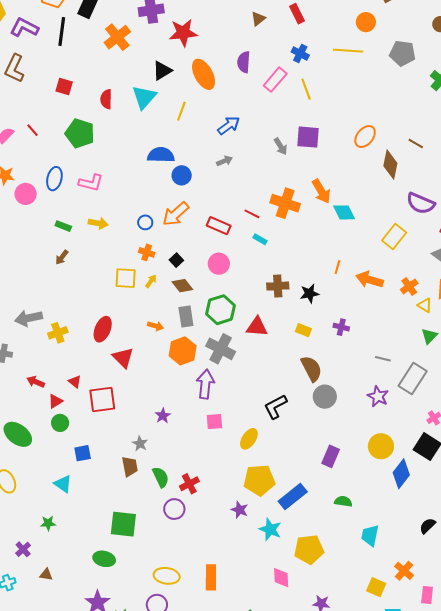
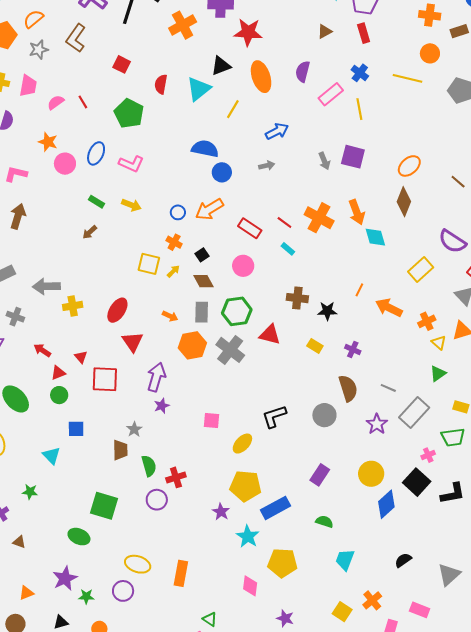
brown diamond: (390, 165) -> (404, 202), moved
brown semicircle: (311, 369) -> (348, 388), moved
purple arrow: (205, 384) -> (156, 377), moved

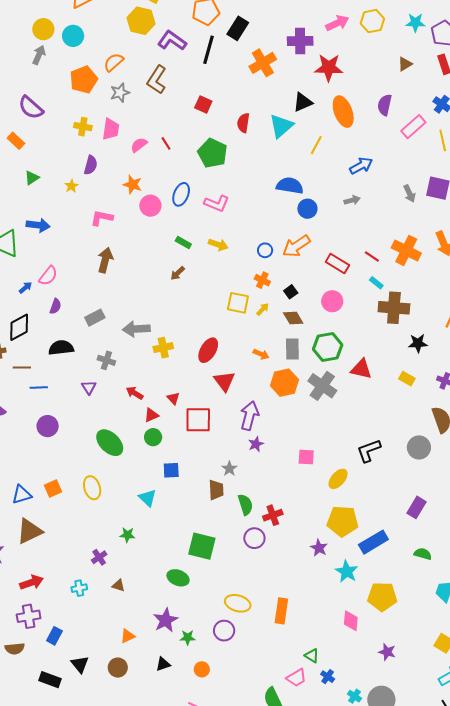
brown cross: (297, 298) -> (394, 308), moved, size x1.4

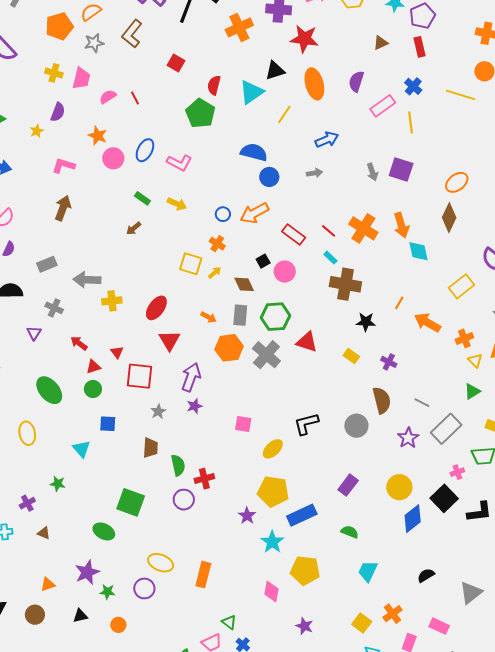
green pentagon: (213, 153) -> (200, 113), moved
black square: (291, 292) -> (263, 261), moved
gray star: (229, 469) -> (158, 411), moved

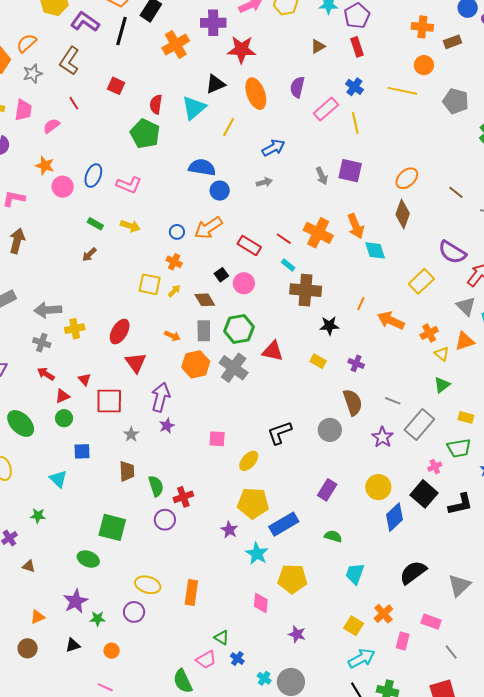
red line: (135, 98) -> (74, 103), moved
gray cross: (54, 308) -> (42, 343), moved
black semicircle: (426, 575) -> (413, 572), size x1.6

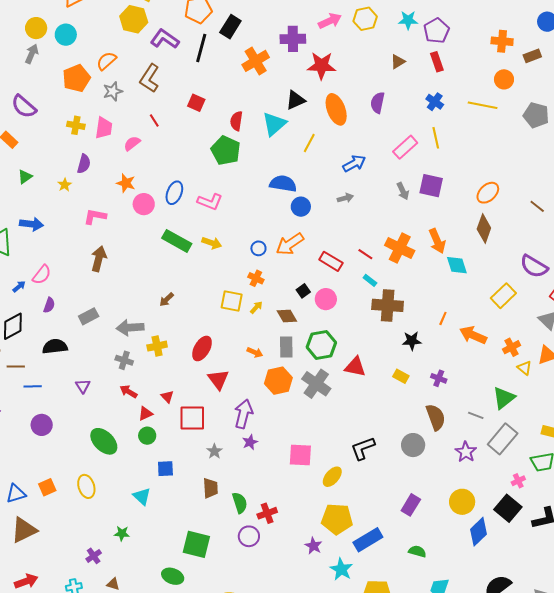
pink rectangle: (326, 109) -> (405, 147), moved
green rectangle: (95, 224) -> (177, 241), size x1.8
brown arrow: (89, 254) -> (167, 299), moved
green triangle: (442, 385) -> (504, 398), moved, size x1.4
pink square: (217, 439) -> (300, 455), size x1.4

